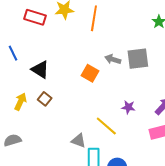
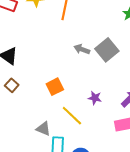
gray square: (138, 59) -> (107, 50), turned -35
orange square: (90, 73) -> (55, 87), moved, turned 30

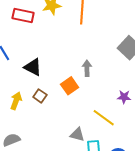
gray arrow: (82, 49) -> (87, 68), moved, turned 77
orange square: (55, 87) -> (70, 86), moved

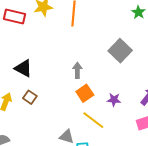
orange square: (70, 86) -> (85, 93), moved

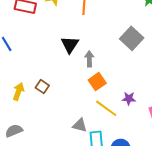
black triangle: (23, 68) -> (70, 45), moved, turned 36
purple star: (114, 100) -> (129, 98), moved

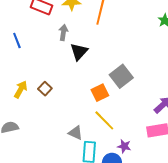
gray square: (132, 38) -> (121, 76), moved
gray arrow: (89, 59) -> (63, 32), moved
purple star: (129, 98) -> (124, 146), moved

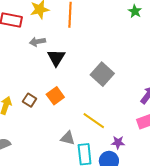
gray arrow: (63, 32) -> (37, 42), turned -98
orange square: (100, 93) -> (55, 96), moved

